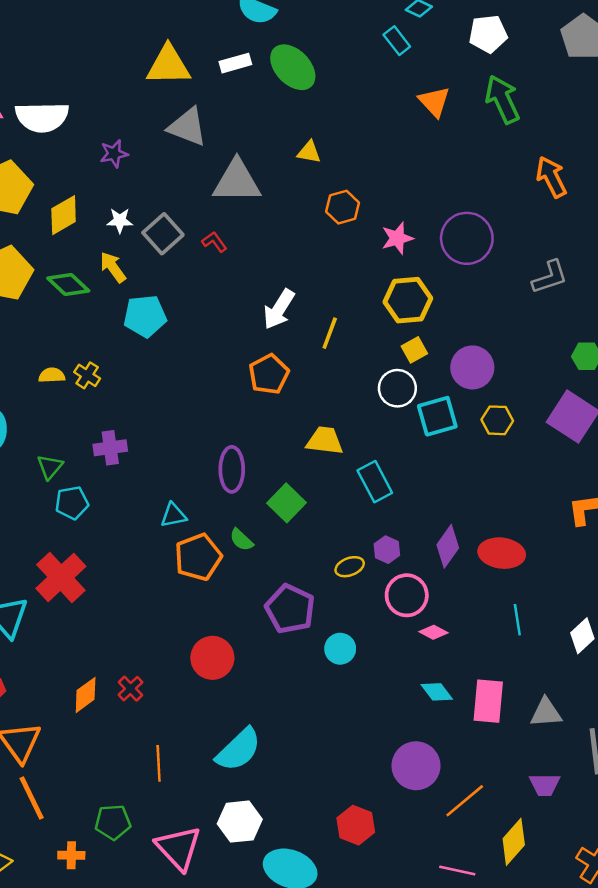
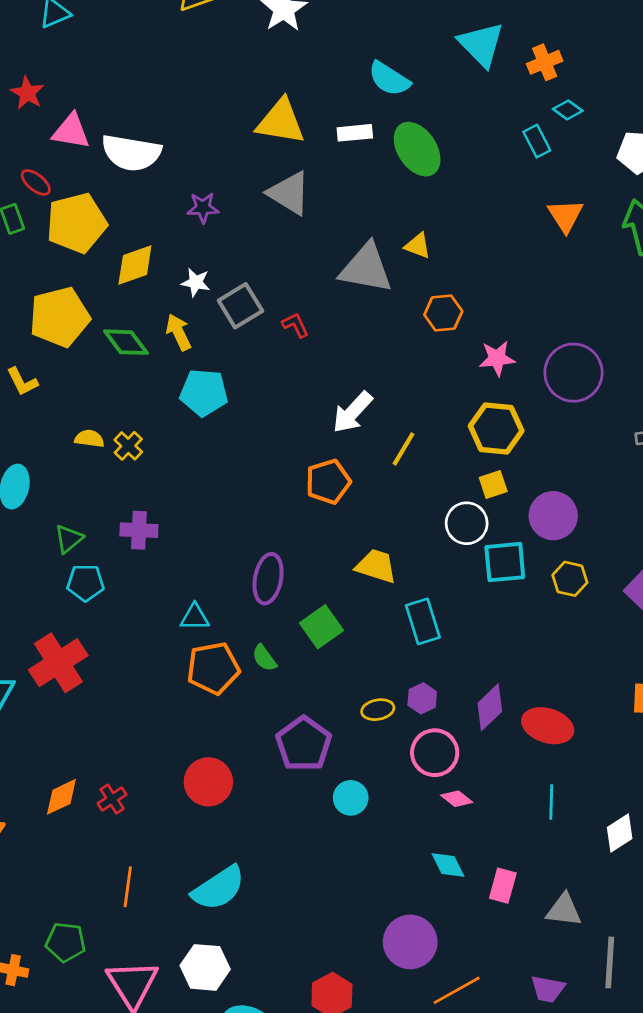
gray triangle: (237, 181) -> (366, 268), moved
pink rectangle: (488, 701) -> (503, 886), size x0.7

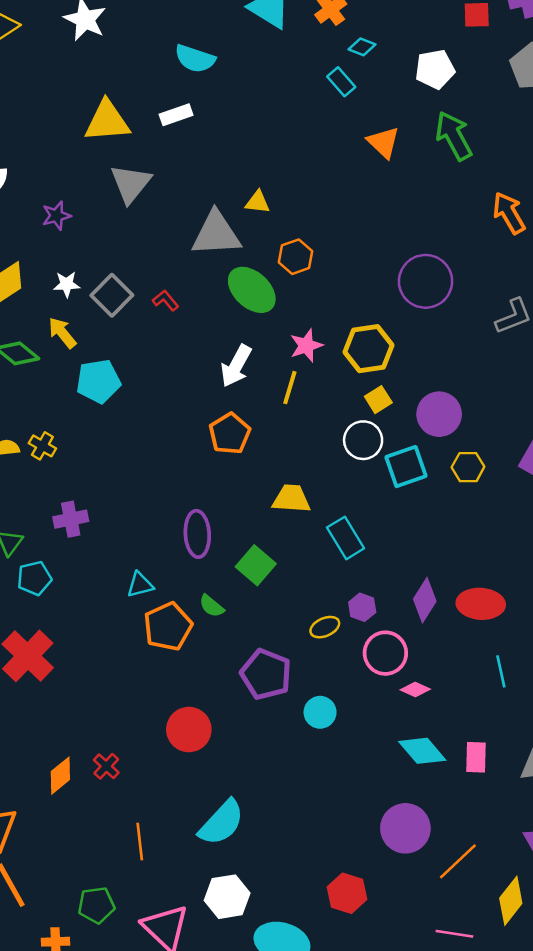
green ellipse: (417, 149) -> (252, 290), moved
gray triangle: (289, 193) -> (131, 184), turned 51
pink star: (497, 358) -> (306, 346), moved
cyan diamond: (448, 865) -> (422, 751), size x1.4

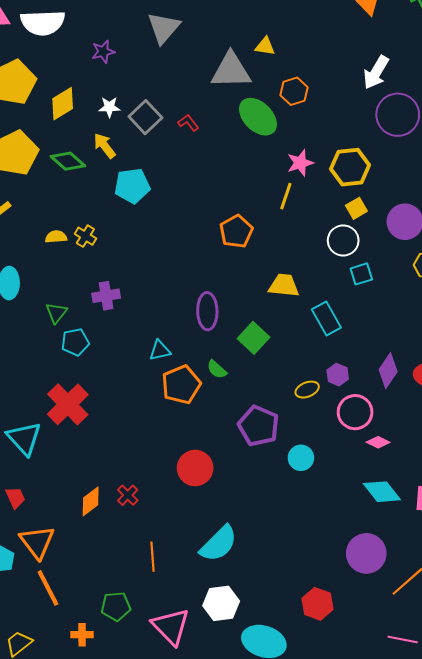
white arrow: (236, 366) -> (376, 72), moved
cyan square: (406, 467) -> (361, 274), moved, size x0.7

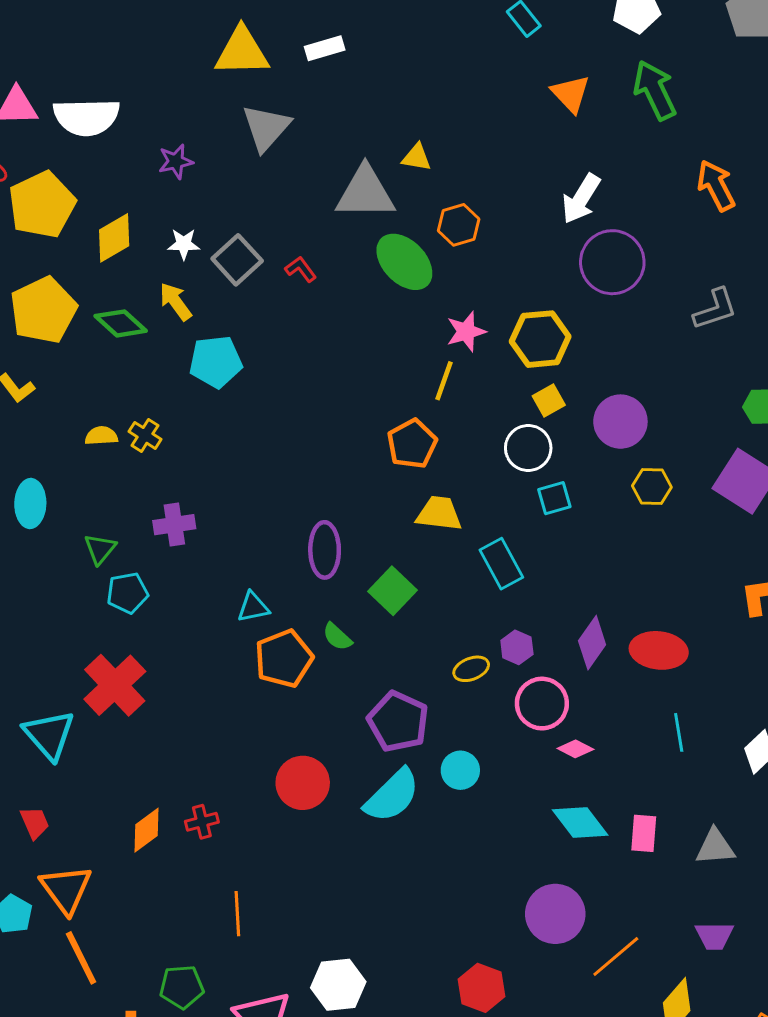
orange pentagon: (236, 231) -> (412, 444), moved
red cross: (128, 495) -> (202, 822), turned 30
cyan semicircle: (219, 544) -> (392, 796), moved

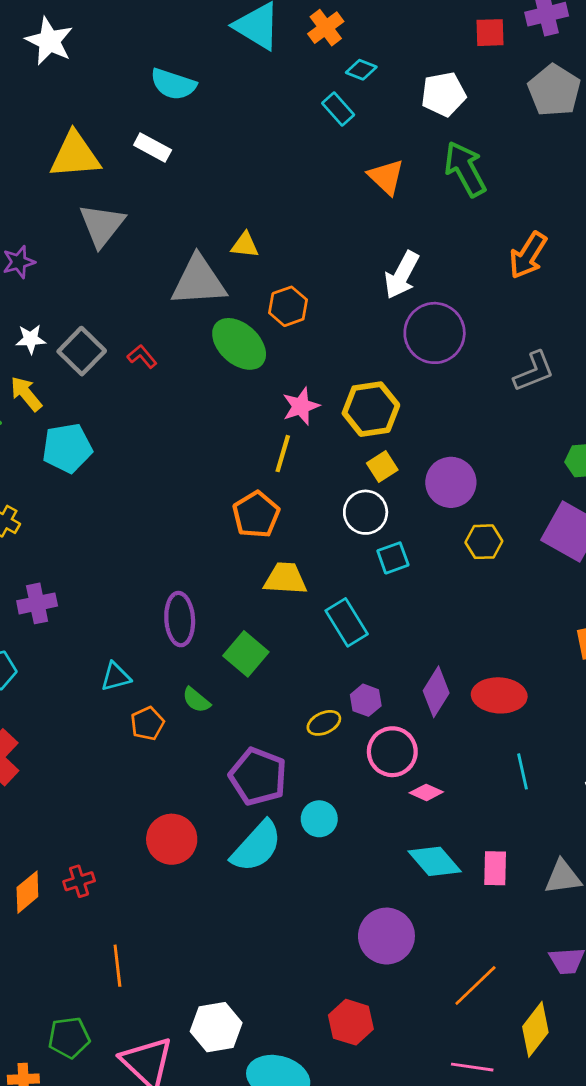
white rectangle: (325, 48) -> (153, 147), turned 48
orange arrow: (716, 186) -> (528, 255), turned -117
orange pentagon: (284, 659) -> (147, 723), size x0.6
purple circle: (555, 914) -> (386, 936), moved

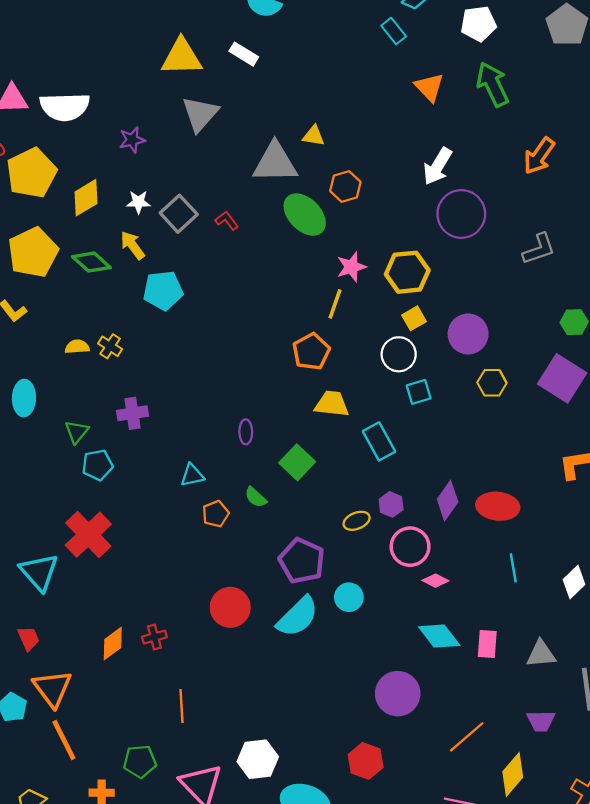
purple ellipse: (180, 619) -> (246, 432), size x0.6

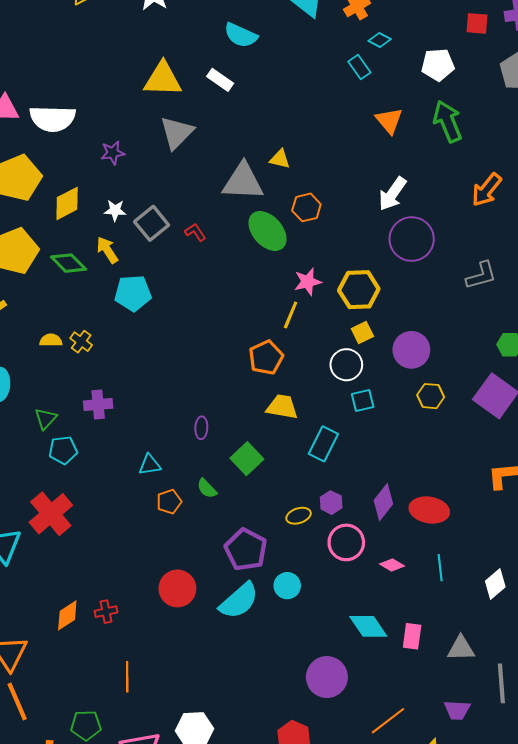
cyan rectangle: (379, 441) -> (323, 444), turned 52
pink diamond: (435, 581) -> (392, 565), moved

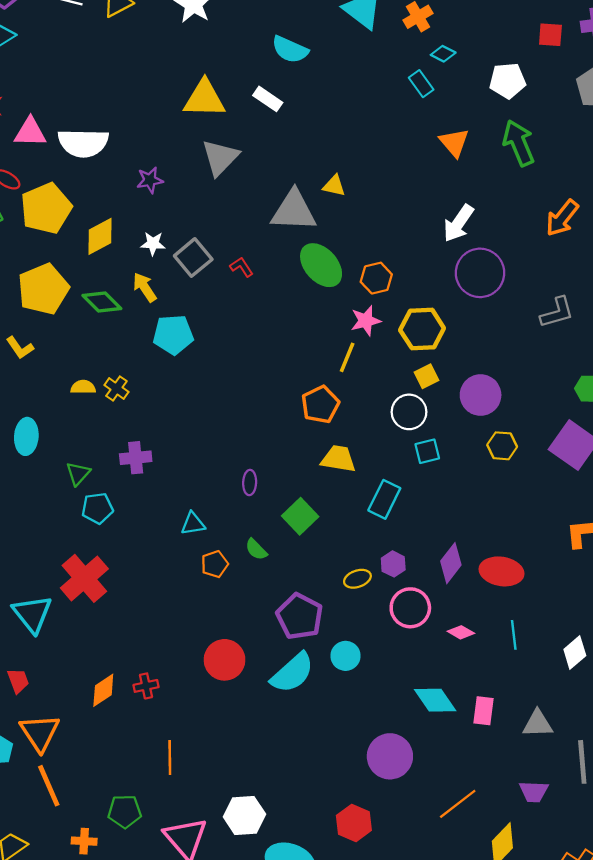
orange hexagon: (306, 207) -> (376, 278), moved

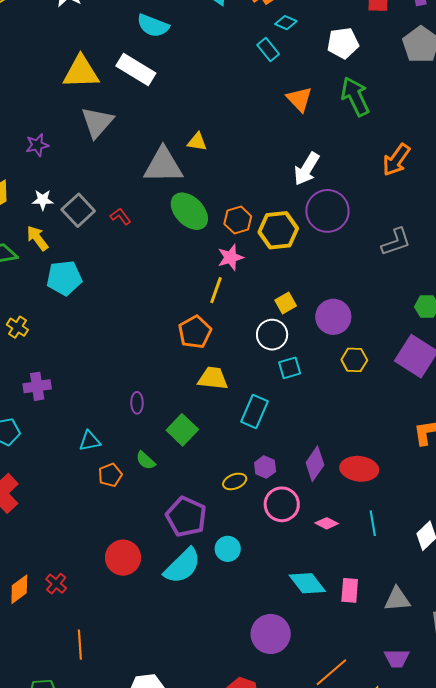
white rectangle: (268, 99) -> (136, 70), size x1.5
yellow hexagon: (422, 329) -> (278, 230), moved
red cross: (146, 686) -> (56, 584), turned -35

